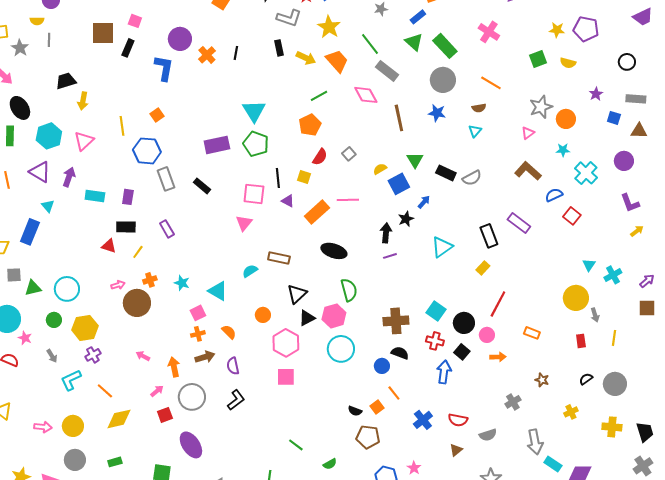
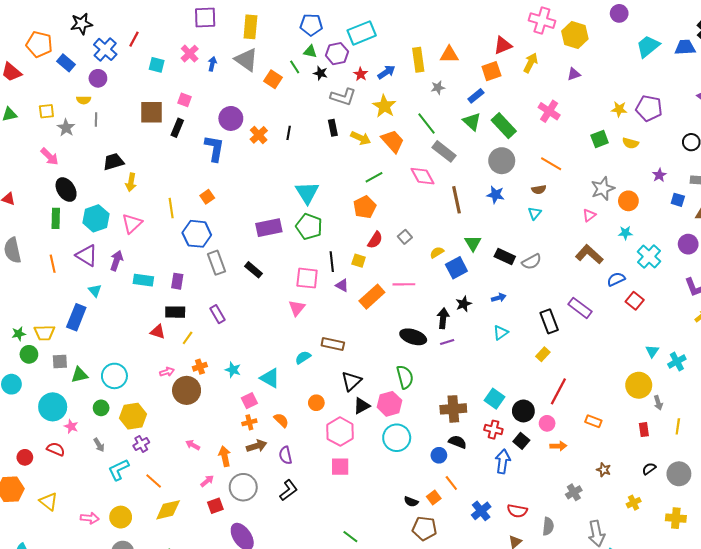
blue arrow: (424, 202) -> (499, 298), moved, turned 32
cyan triangle: (442, 247) -> (501, 333), size x0.7
black ellipse: (334, 251) -> (413, 337), moved
gray semicircle: (488, 435) -> (548, 526), turned -66

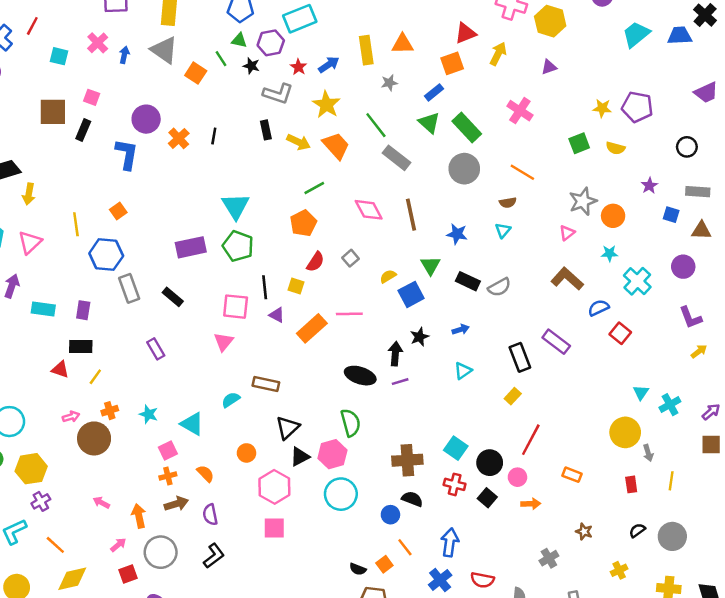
pink diamond: (422, 176) -> (369, 210), moved
blue star: (496, 195) -> (457, 234), moved
purple rectangle: (217, 314) -> (156, 349), moved
blue arrow: (503, 461) -> (450, 542), moved

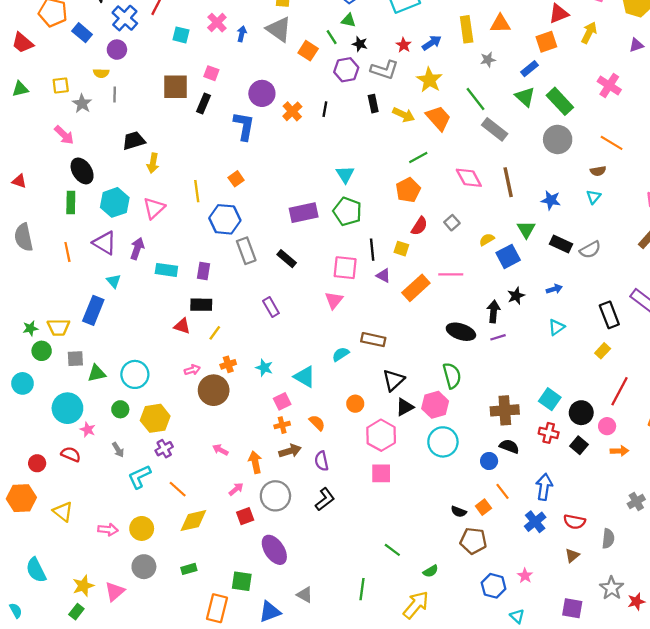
purple hexagon: (271, 43) -> (346, 70), moved
cyan triangle: (236, 206) -> (345, 174), size x0.7

